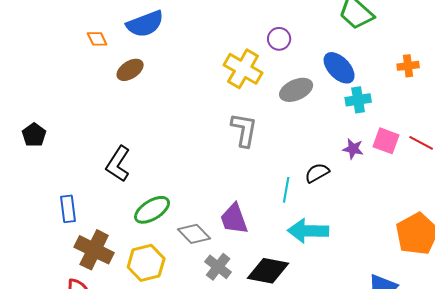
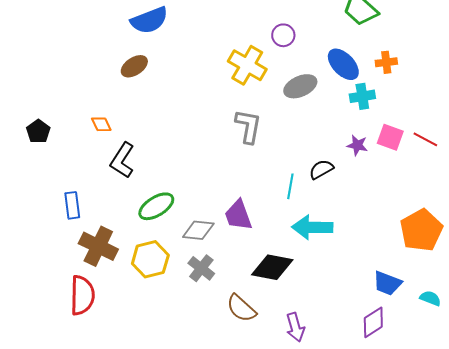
orange diamond: (97, 39) -> (101, 124), moved
orange cross: (408, 66) -> (386, 62), moved
gray diamond: (194, 234) -> (198, 230), turned -40
gray cross: (218, 267) -> (201, 268), moved

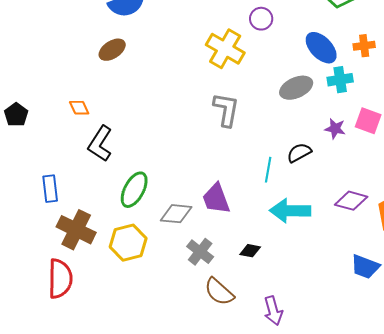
gray ellipse: (300, 86) -> (296, 88), moved
green ellipse: (156, 206) -> (134, 190), turned -30
black diamond: (272, 267) -> (250, 251), size x0.5
gray cross: (201, 268) -> (200, 252), moved
purple diamond: (373, 322) -> (351, 201), moved, turned 48

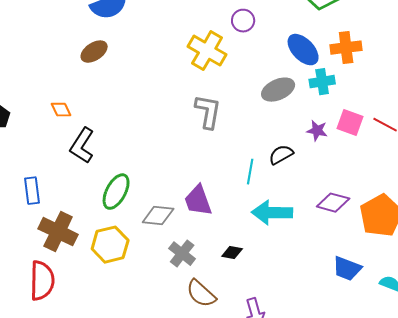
orange cross: (364, 46) -> (346, 48), size x1.4

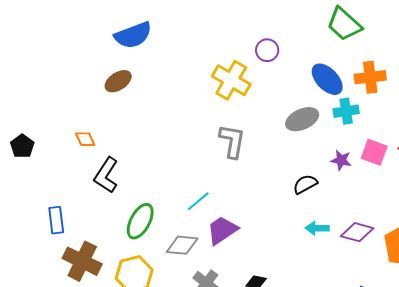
cyan line: (250, 172) -> (198, 201), moved, turned 40
purple trapezoid: (198, 201) -> (222, 230), turned 76
cyan arrow: (272, 213) -> (317, 228), moved, size x0.6

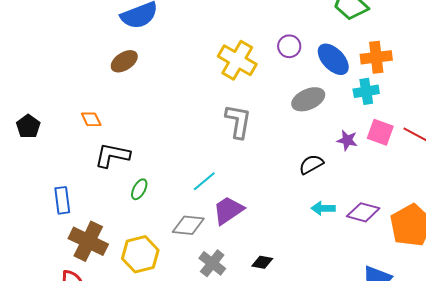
purple circle: (267, 50) -> (289, 46), moved
cyan cross: (346, 111) -> (366, 91), moved
black L-shape: (106, 175) -> (112, 155), turned 69
green ellipse: (140, 221) -> (139, 189), moved, size x0.6

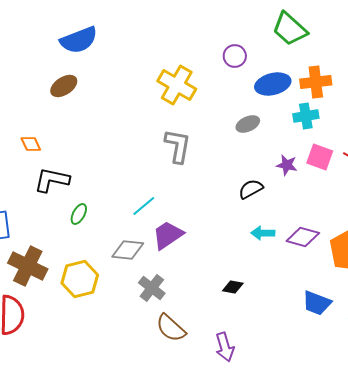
purple circle: (289, 46) -> (235, 56), moved
blue ellipse: (333, 59) -> (273, 84), turned -60
gray ellipse: (308, 99) -> (248, 124), size x0.7
black diamond: (262, 262) -> (233, 287), moved

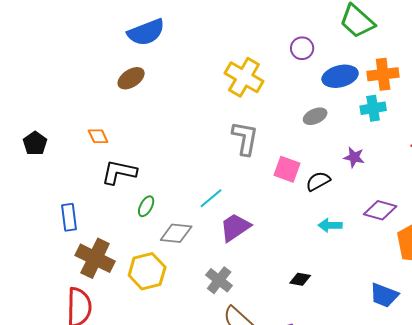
pink square: (320, 157) -> (287, 169), moved
purple diamond: (303, 237) -> (380, 210), moved
gray diamond: (128, 250) -> (176, 233), moved

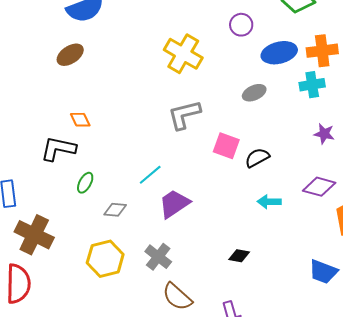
orange diamond: (98, 136) -> (80, 120), moved
gray L-shape: (245, 138) -> (184, 115), turned -114
purple star: (354, 157) -> (324, 134), moved
gray diamond: (176, 233) -> (115, 210), size x0.7
yellow hexagon: (147, 271) -> (105, 259), moved

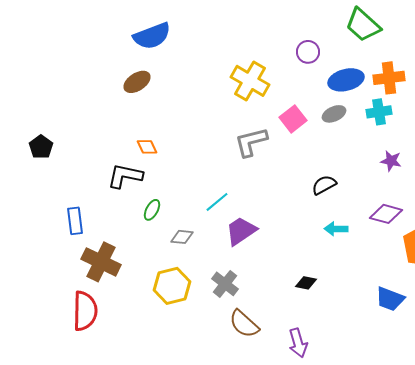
gray ellipse: (254, 93) -> (334, 114), moved
pink square: (226, 146) -> (293, 119), moved, turned 32

